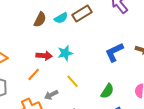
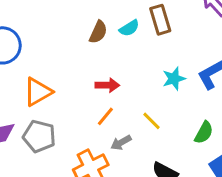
brown rectangle: (82, 13) -> (160, 20), turned -72
cyan star: (65, 53) -> (174, 79), moved
orange line: (34, 74) -> (105, 116), moved

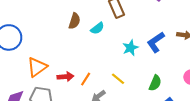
cyan semicircle: (129, 28) -> (97, 28), moved
red arrow: (107, 85) -> (65, 77), moved

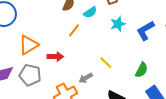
cyan star: (130, 48) -> (118, 24), moved
orange line: (86, 79) -> (74, 30), moved

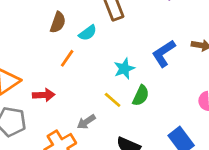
cyan star: (118, 24) -> (124, 69), moved
green semicircle: (142, 70) -> (141, 96), moved

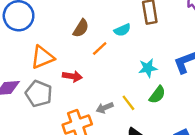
brown semicircle: (58, 22) -> (81, 28), moved
yellow line: (113, 100) -> (128, 103), moved

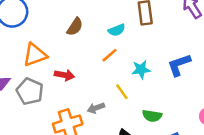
orange line: (100, 48) -> (109, 55), moved
green semicircle: (157, 95) -> (152, 116), moved, turned 60
yellow line: (128, 103) -> (122, 92), moved

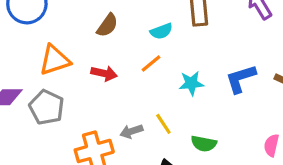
red arrow: (64, 75) -> (104, 73), moved
yellow line: (122, 92) -> (163, 124), moved

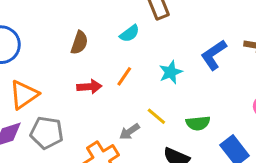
orange triangle: (55, 60) -> (24, 95), moved
orange line: (151, 63) -> (124, 76), moved

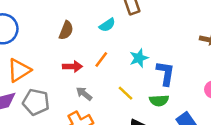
blue L-shape: (214, 55) -> (166, 73), moved, turned 130
gray arrow: (130, 132) -> (84, 94), moved, turned 70

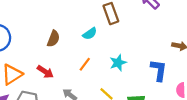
red arrow: (72, 66) -> (45, 72), moved, turned 35
blue L-shape: (166, 73) -> (159, 70), moved

